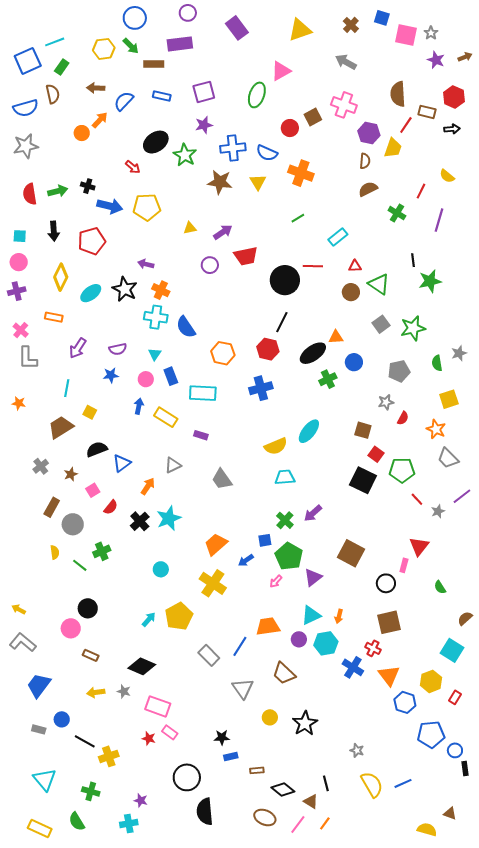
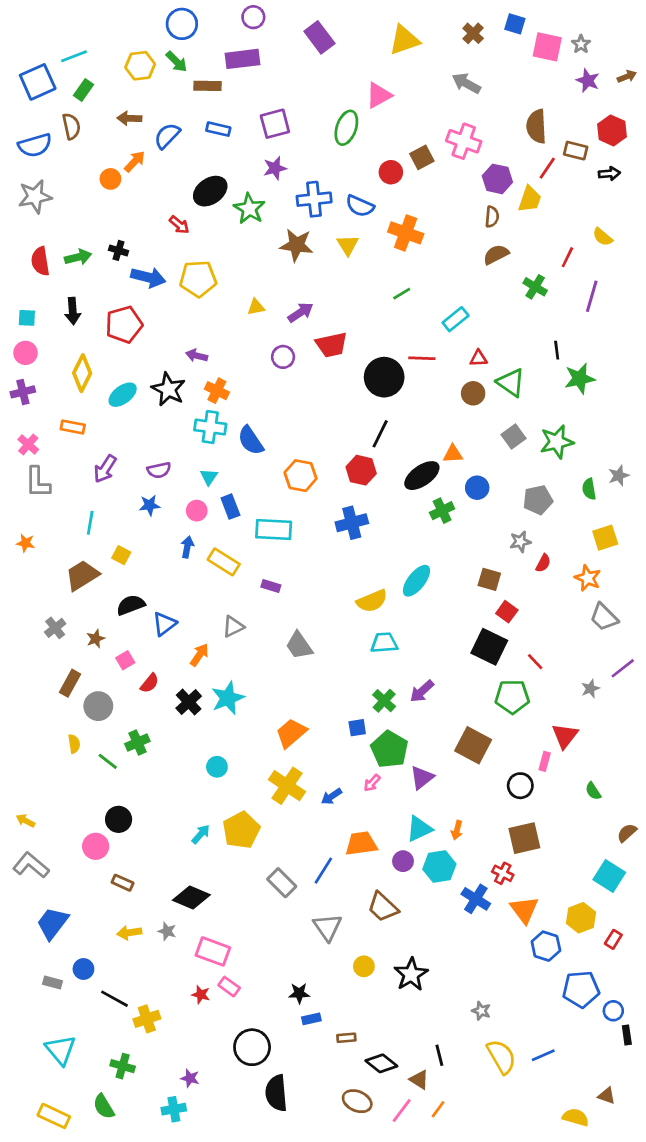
green pentagon: (402, 470) -> (512, 697), moved
red line: (417, 499) -> (535, 662), moved
blue arrow: (246, 560) -> (332, 796), moved

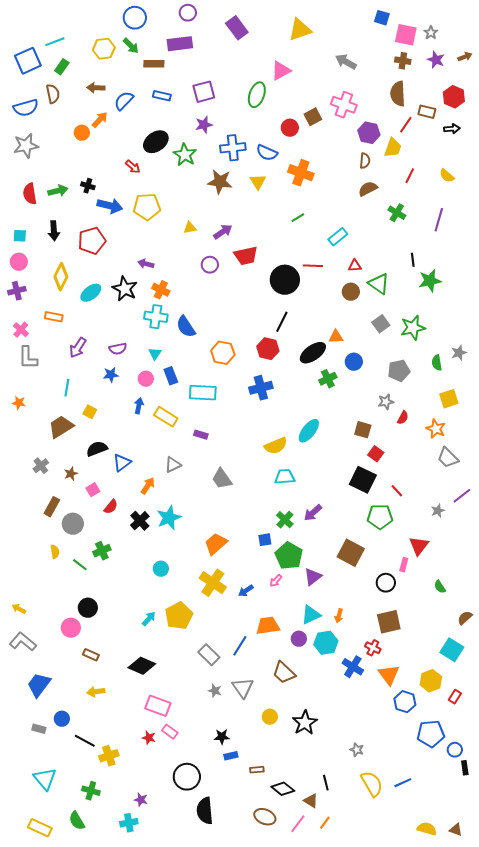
brown cross: (473, 33) -> (403, 61), moved, turned -35
red line: (567, 257) -> (410, 176), moved
gray star: (167, 931) -> (215, 691), moved
brown triangle: (607, 1096) -> (456, 830), moved

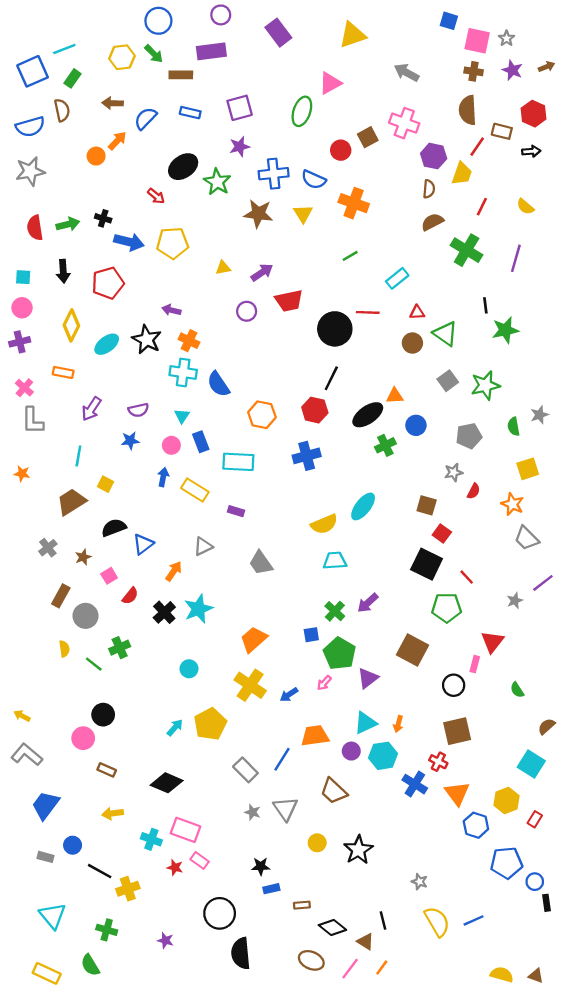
green cross: (397, 213) -> (467, 250), size x1.5
cyan cross: (129, 823) -> (151, 839), moved, turned 30

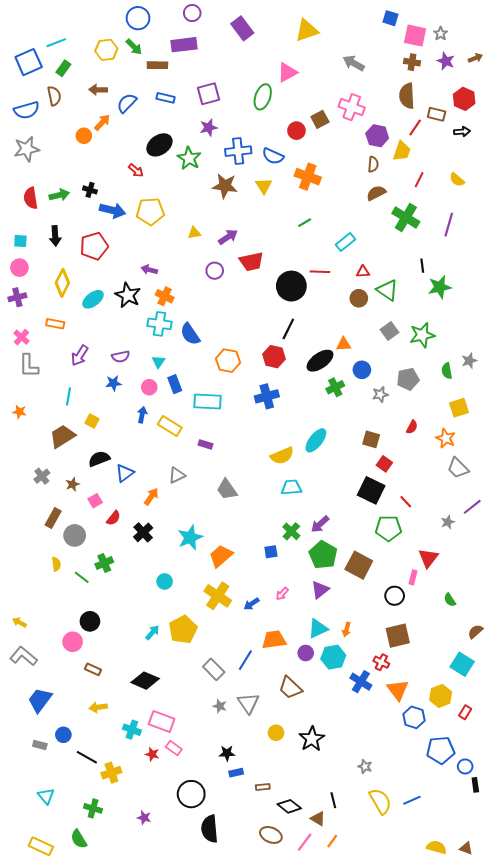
gray star: (454, 472) -> (380, 394), moved
cyan star: (198, 609) -> (190, 537), moved
green pentagon: (340, 653) -> (323, 555), moved
cyan triangle: (53, 916) -> (46, 796), size x0.7

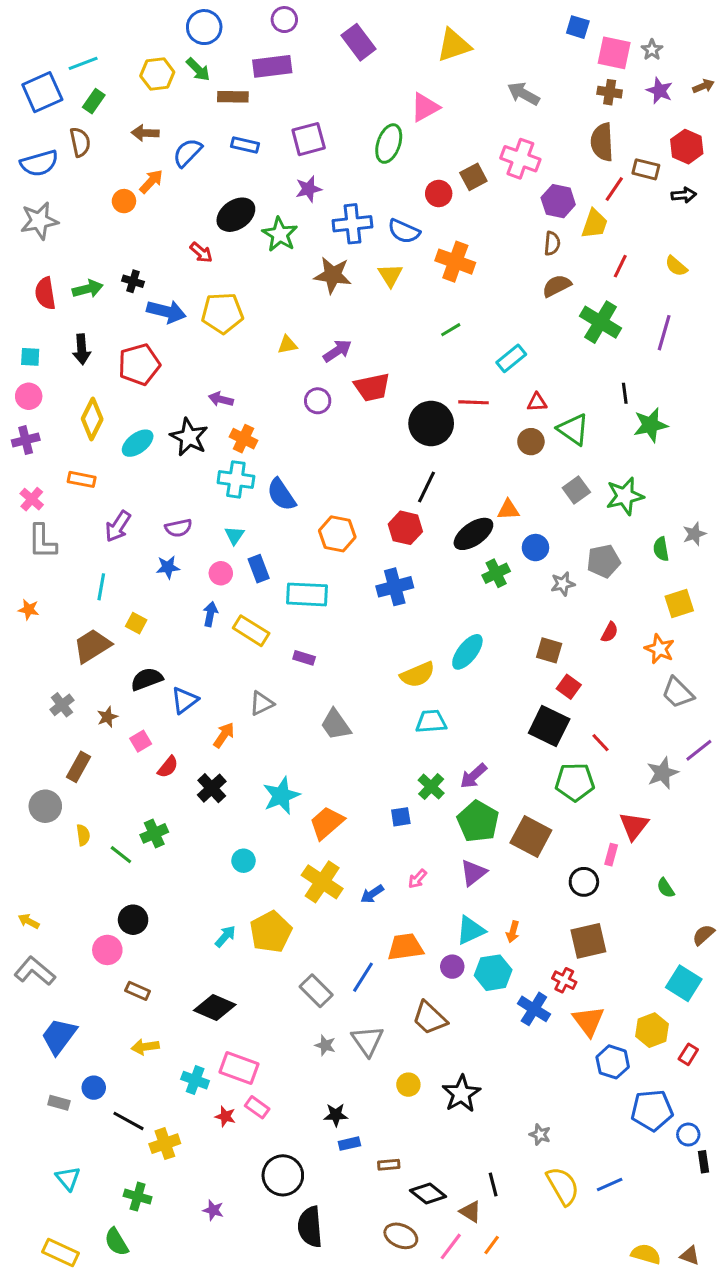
gray star: (448, 522) -> (663, 773), size x1.5
gray circle: (75, 535) -> (45, 806), moved

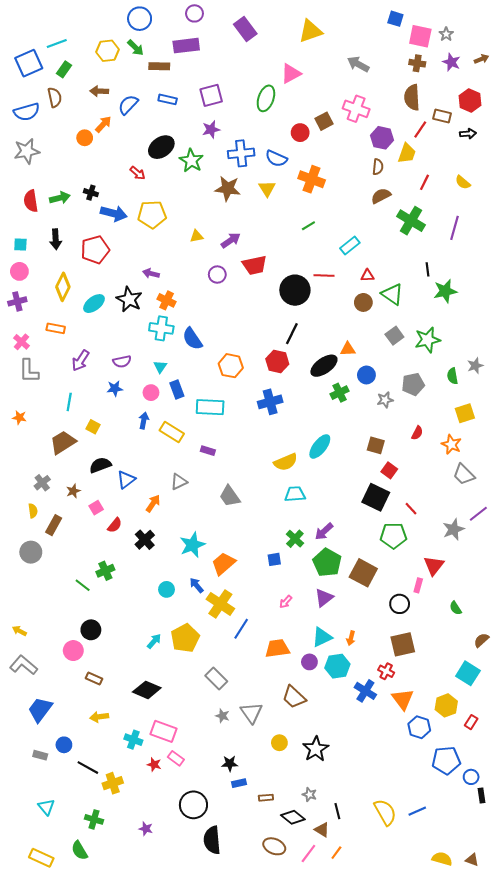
yellow semicircle: (83, 835) -> (33, 511), moved
blue arrow: (372, 894) -> (197, 585), moved, turned 84
blue line: (363, 977) -> (241, 629), moved
gray star: (540, 1135) -> (309, 795), moved

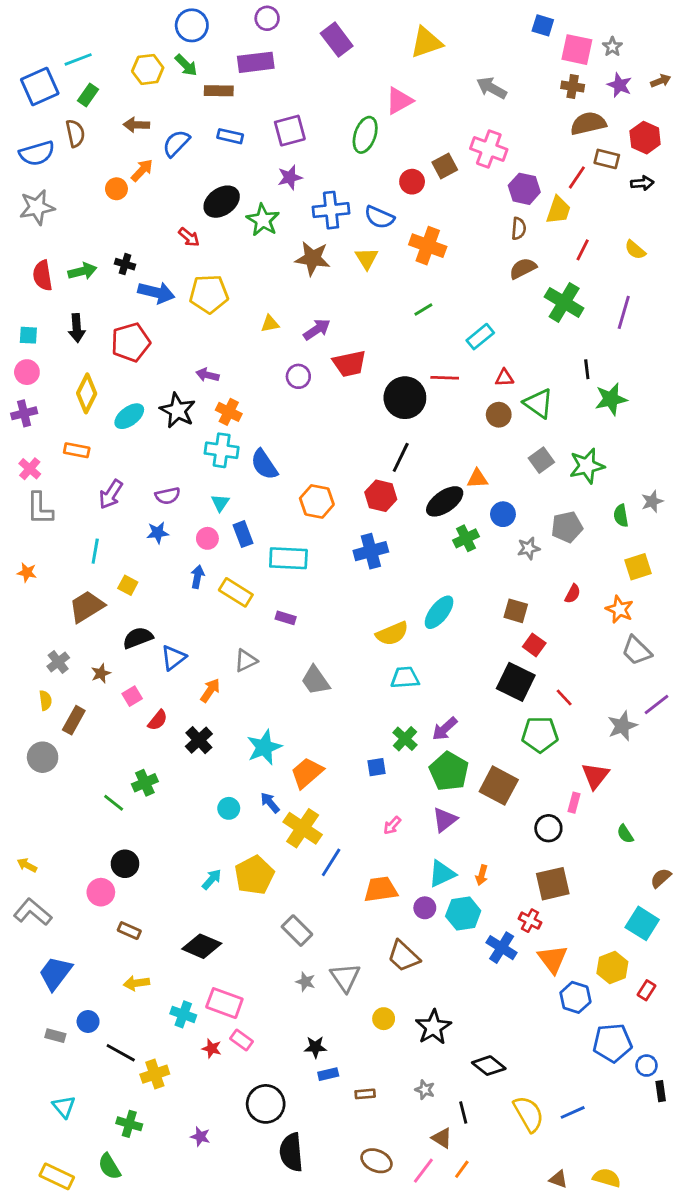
brown semicircle: (412, 97) -> (588, 123), moved, turned 80
black diamond: (293, 817) -> (489, 1066), moved
brown triangle: (472, 860) -> (558, 1179), moved

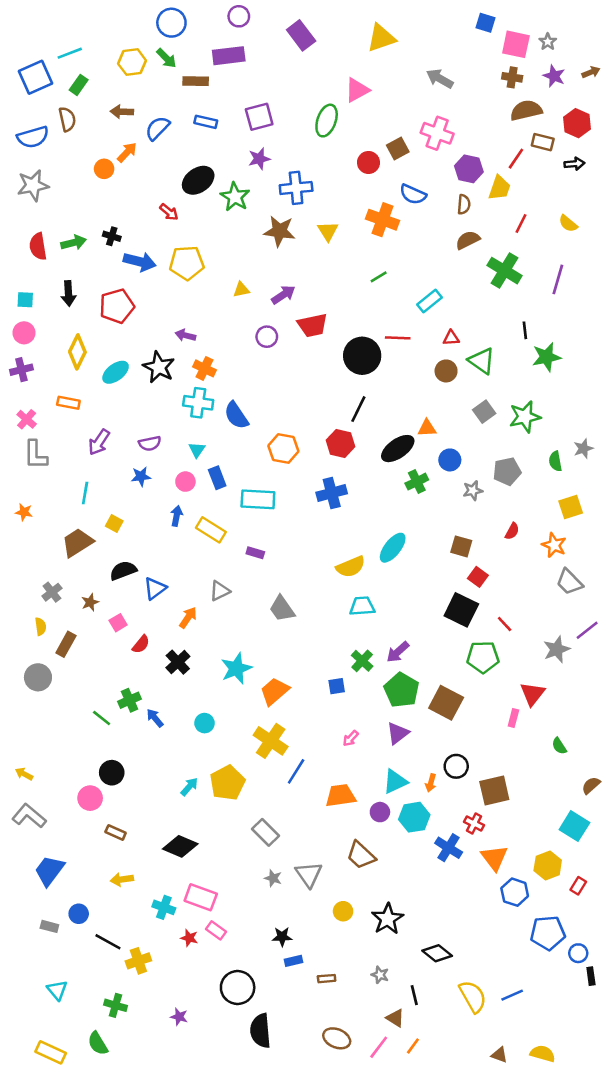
blue semicircle: (379, 217) -> (413, 194), moved
blue arrow: (270, 803) -> (155, 718), moved
black circle: (548, 828) -> (456, 766), moved

